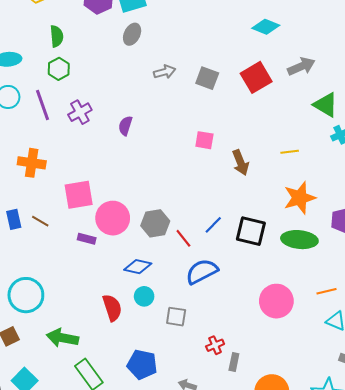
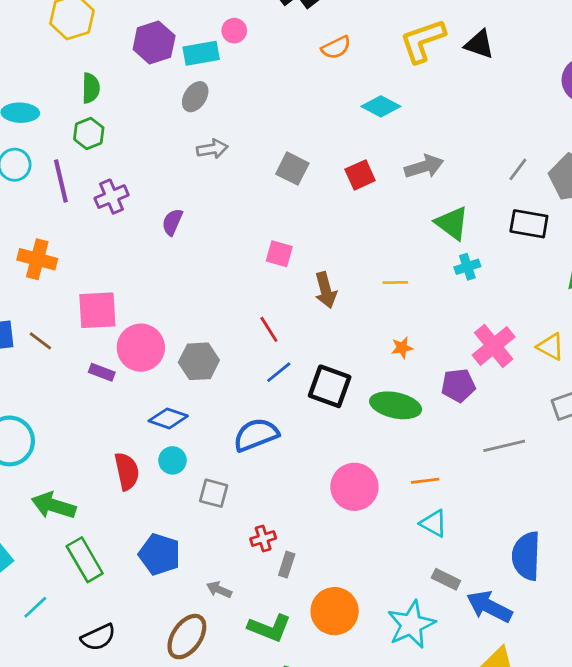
gray arrow: (165, 72) -> (212, 149), moved
red square: (256, 77) -> (360, 175), size x0.7
orange star: (300, 198) -> (402, 348), size x0.5
red line: (183, 238) -> (269, 329), moved

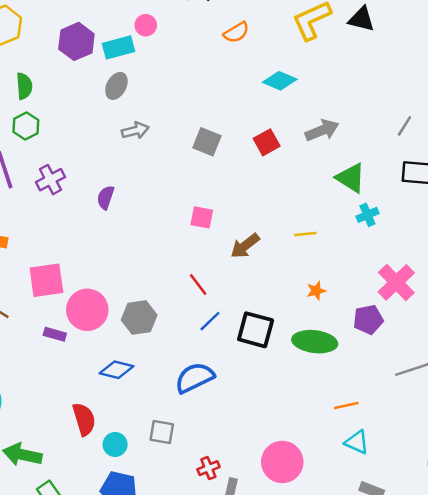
brown arrow: (326, 290) -> (245, 246), turned 72
cyan circle: (172, 460) -> (115, 444), moved
pink circle: (354, 487) -> (282, 462), moved

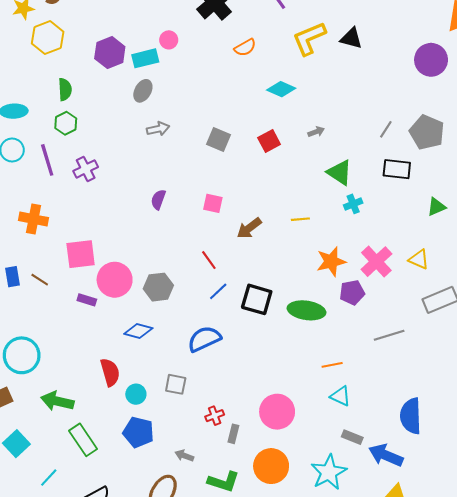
gray arrow: (322, 130) -> (316, 132), size x0.6
purple semicircle: (106, 197) -> (158, 200), moved
orange star: (316, 291) -> (331, 261), moved, size x1.8

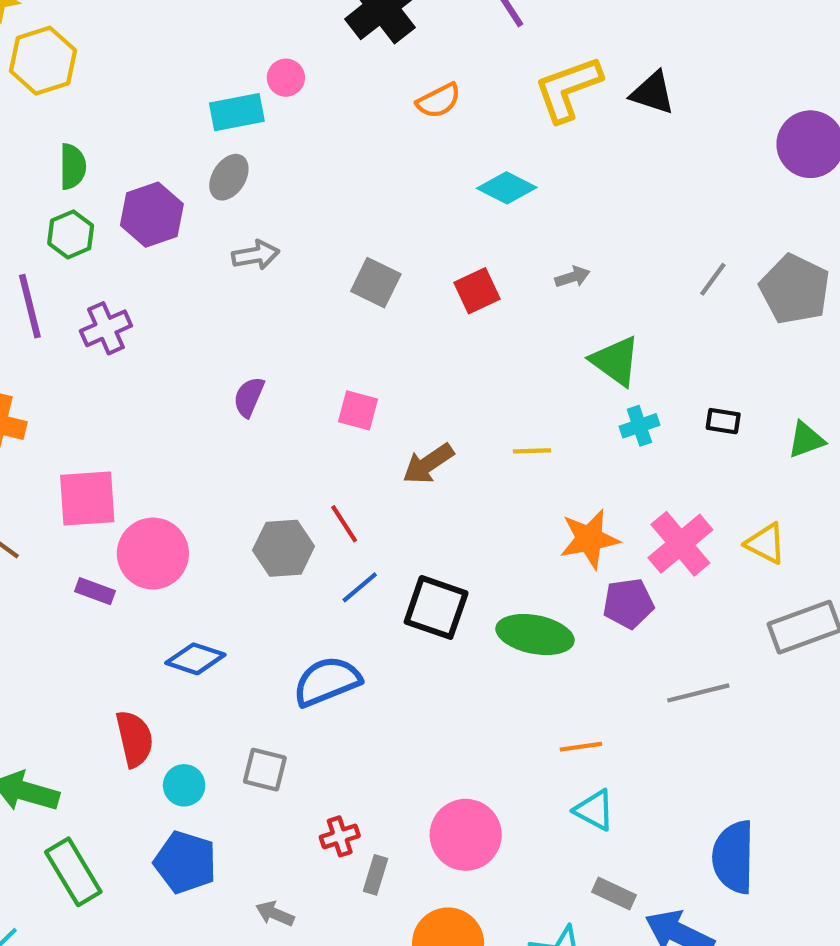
purple hexagon: (110, 53) -> (152, 215), moved
black rectangle: (397, 169) -> (723, 421), moved, size x0.6
gray hexagon: (158, 287) -> (284, 548), moved

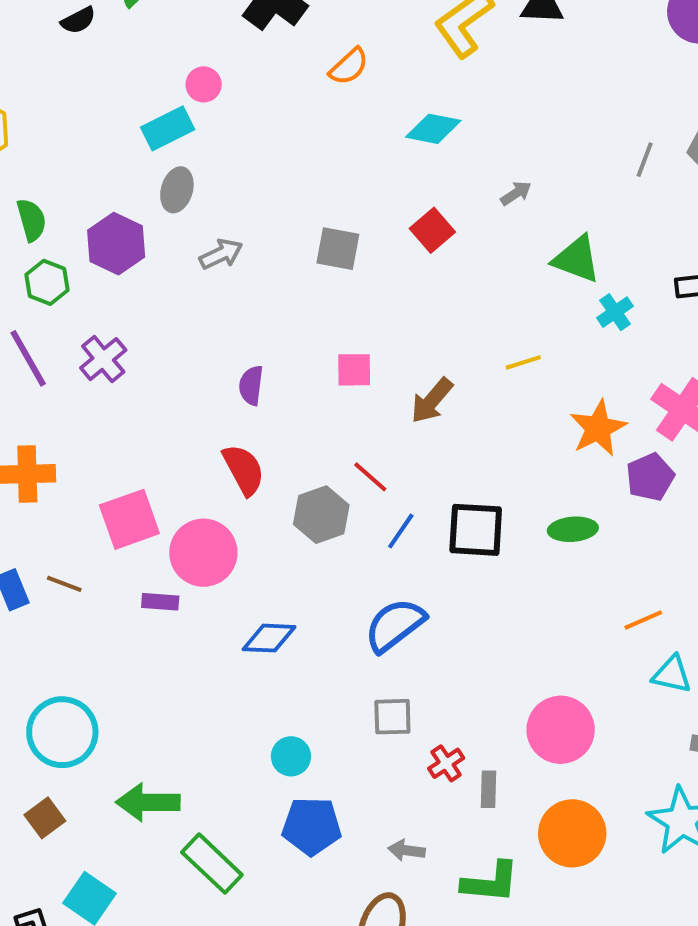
green ellipse: (535, 635) -> (573, 529), size x0.7
red semicircle: (134, 739) -> (244, 470), moved
gray square: (265, 770) -> (392, 717), moved

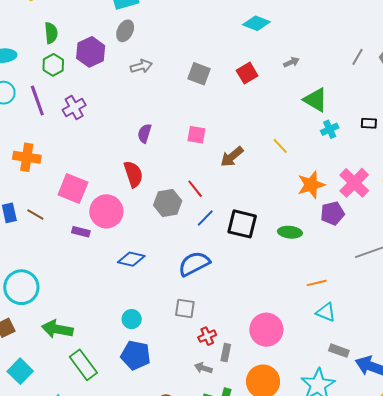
yellow line: (523, 362) -> (280, 146), turned 54
pink square: (129, 519) -> (73, 189), turned 32
gray arrow: (407, 850) -> (203, 368), moved

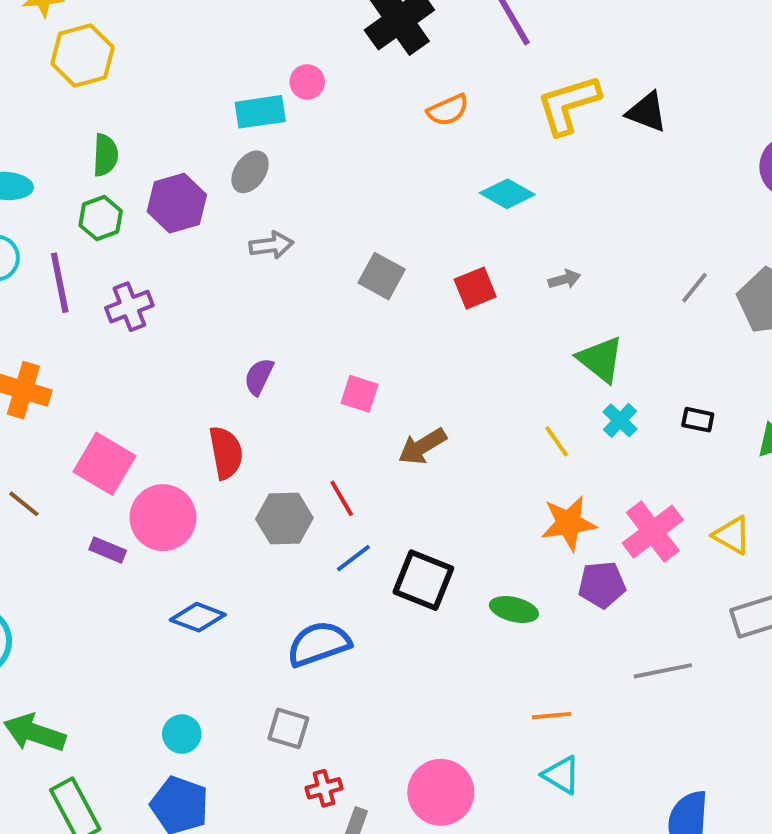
cyan cross: (330, 129) -> (620, 420), turned -30
yellow line: (280, 146) -> (557, 441), moved

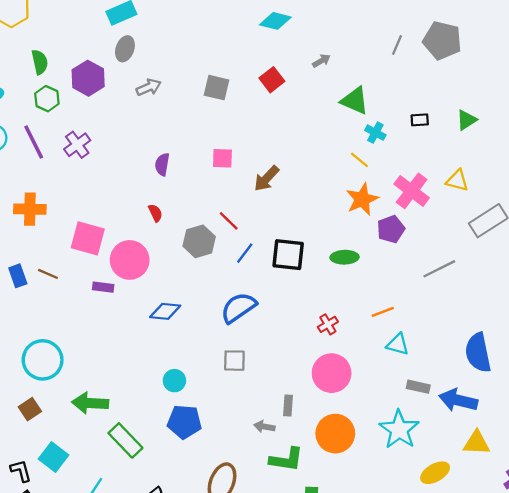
yellow line: (557, 441) -> (359, 160), moved
red semicircle: (226, 453) -> (155, 213), size x0.6
red cross: (324, 788) -> (328, 324), moved

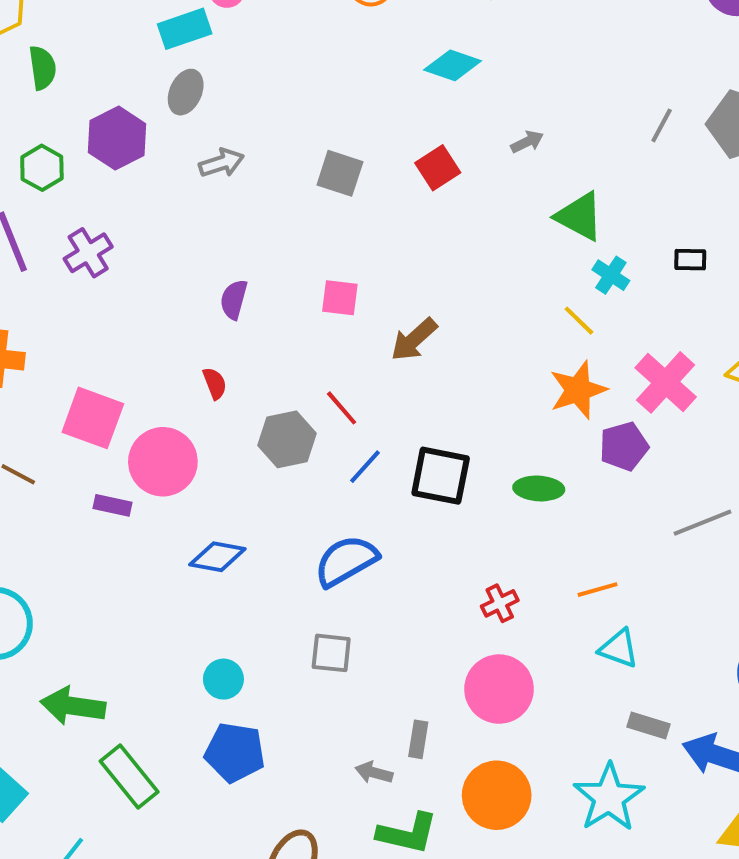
green semicircle: (40, 62) -> (42, 68), moved

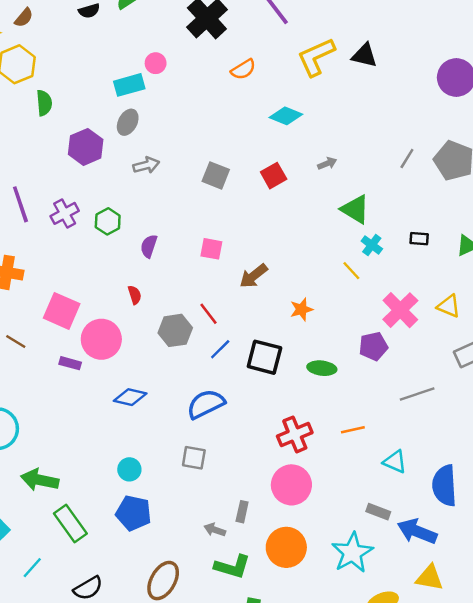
green hexagon: (42, 168) -> (108, 221), moved
orange star: (578, 390) -> (302, 309), moved, size x0.7
red cross: (500, 603) -> (295, 434), size x1.6
cyan triangle: (619, 648) -> (395, 462), moved

